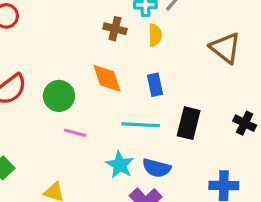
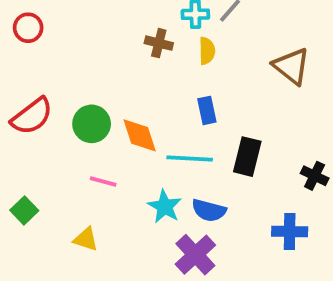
orange diamond: (107, 78) -> (140, 135), moved
black cross: (245, 123) -> (315, 176), moved
pink line: (75, 133) -> (103, 182), moved

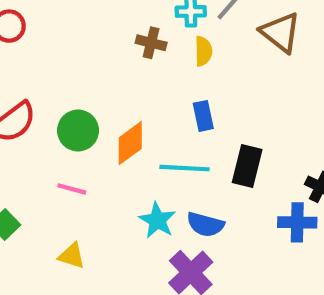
brown triangle: (292, 66) -> (281, 32), moved
orange diamond: (140, 135) -> (130, 143), turned 72
pink line: (103, 182) -> (72, 189), moved
blue cross: (290, 232) -> (297, 222), moved

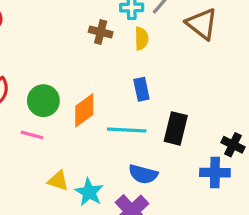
pink line: (72, 189) -> (32, 135), moved
cyan star: (157, 220) -> (89, 192), moved
yellow triangle: (72, 256) -> (58, 181), moved

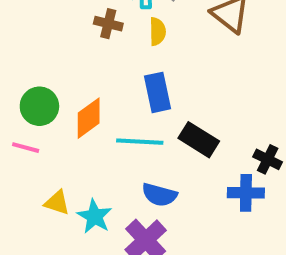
blue rectangle: (141, 89) -> (157, 92), size x1.4
black rectangle: (176, 128) -> (199, 140), turned -72

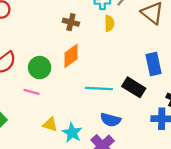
brown cross: (108, 24) -> (71, 22), moved
blue rectangle: (157, 92) -> (154, 64), moved
orange diamond: (89, 118) -> (71, 56), moved

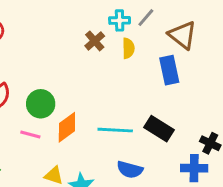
brown cross: (71, 22) -> (95, 41), moved, turned 35
orange diamond: (71, 56) -> (67, 127), moved
blue rectangle: (154, 64) -> (169, 70), moved

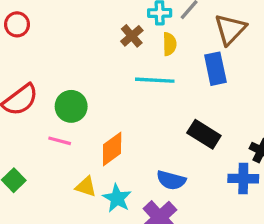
brown triangle: (182, 35) -> (230, 29), turned 36
orange diamond: (67, 127) -> (112, 149), moved
cyan line: (115, 130) -> (155, 80), moved

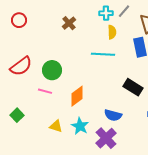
brown cross: (132, 36) -> (69, 23), moved
yellow triangle: (86, 187) -> (56, 126), moved

